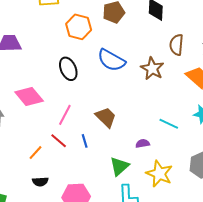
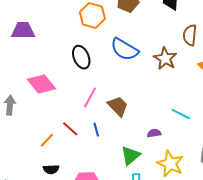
pink line: (65, 115) -> (90, 97), moved

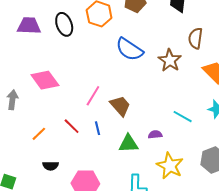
black ellipse: (81, 57) -> (64, 24), moved
orange line: (47, 140) -> (39, 134), moved
green triangle: (130, 156) -> (128, 144), moved, turned 35

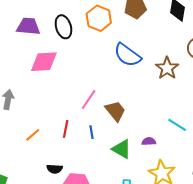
pink diamond: (45, 80) -> (44, 62), moved, turned -60
red line: (72, 126) -> (66, 129), turned 54
green triangle: (128, 144) -> (122, 149), turned 30
black semicircle: (51, 166) -> (55, 169), moved

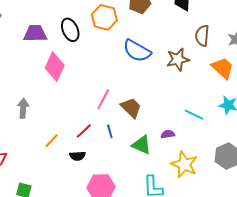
pink diamond: (44, 62) -> (55, 67), turned -56
brown star: (167, 68) -> (178, 59), turned 30
red line: (66, 129) -> (84, 131), turned 42
black semicircle: (55, 169) -> (77, 156), moved

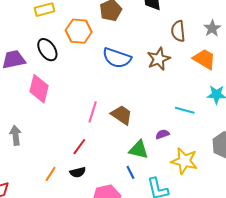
blue line: (110, 131) -> (130, 172), moved
orange line: (52, 141) -> (51, 174), moved

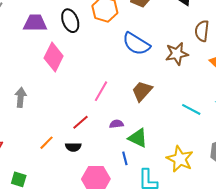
brown trapezoid: (122, 115) -> (142, 91), moved, turned -95
purple semicircle: (162, 134) -> (116, 124), moved

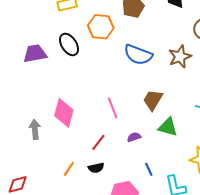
pink diamond: (54, 57) -> (64, 113), moved
pink line: (101, 91) -> (113, 108), turned -40
green triangle: (138, 138) -> (168, 127), moved

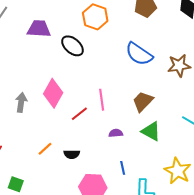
orange hexagon: (101, 27) -> (95, 17), moved
black ellipse: (69, 45) -> (72, 46), moved, turned -30
red line: (98, 142) -> (79, 114), moved

